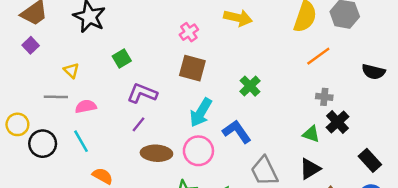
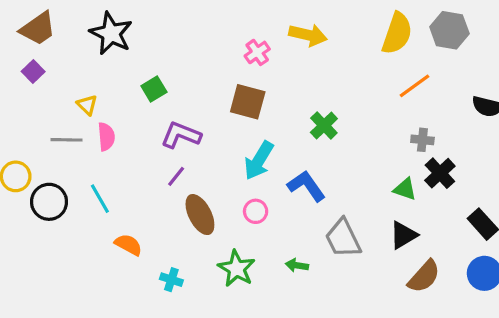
pink cross: (189, 32) -> (257, 52), moved
pink semicircle: (86, 106) -> (106, 137), moved, turned 96
pink circle: (198, 151) -> (256, 211), size x0.6
brown ellipse: (156, 153) -> (200, 215), turned 60

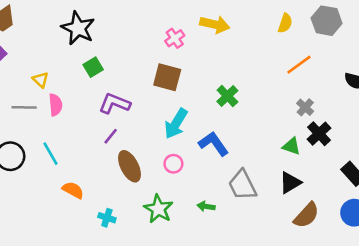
black star: (111, 33) -> (78, 28), moved
yellow semicircle: (397, 33) -> (285, 23), size x0.6
gray cross: (422, 140) -> (305, 107), turned 36

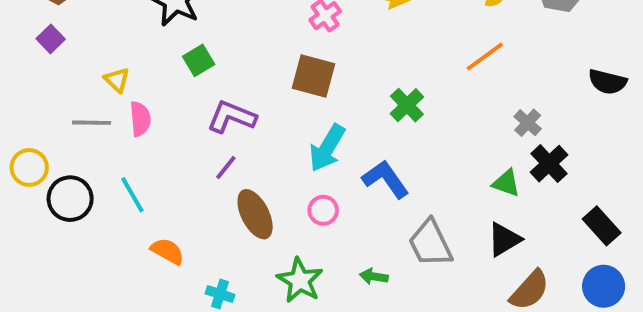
orange line: (299, 65) -> (485, 56), moved

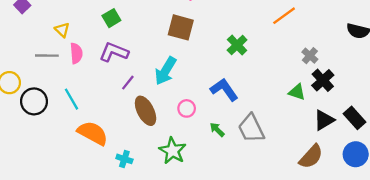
purple L-shape: (232, 117) -> (114, 52), moved
cyan arrow: (327, 148) -> (165, 71), moved
black triangle: (504, 240) -> (324, 120), moved
orange semicircle: (167, 251) -> (93, 133), size x1.5
green arrow: (374, 276) -> (217, 130), moved, turned 35

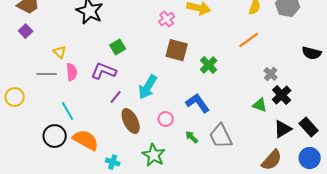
green square: (111, 18) -> (118, 47), moved
brown square: (181, 27) -> (177, 50), moved
black circle: (34, 101) -> (55, 136), moved

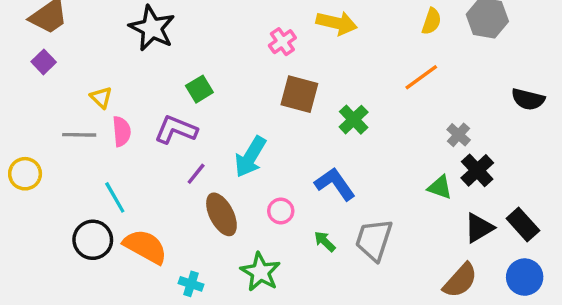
gray trapezoid: (221, 136) -> (374, 240), turned 44

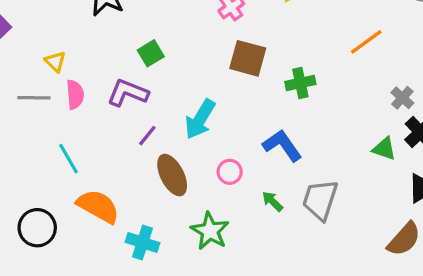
green cross: (354, 120) -> (300, 83), turned 32
black circle: (93, 240) -> (37, 228), moved
cyan cross: (191, 284) -> (142, 243), size x1.4

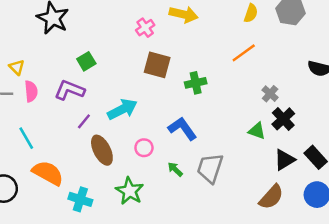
cyan arrow: (200, 119) -> (122, 109), turned -148

